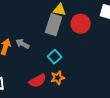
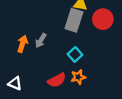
gray arrow: (23, 44) -> (41, 41), turned -88

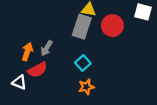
red semicircle: (57, 80) -> (37, 70), moved
white triangle: (15, 83) -> (19, 82), moved

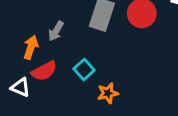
gray arrow: (47, 48) -> (56, 31), moved
cyan square: (83, 63) -> (84, 70), moved

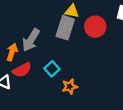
gray arrow: (56, 31) -> (31, 40), size x1.5

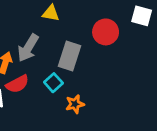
yellow triangle: (72, 11) -> (51, 13), moved
gray rectangle: (65, 28) -> (70, 56), moved

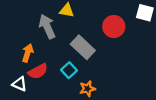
gray arrow: (28, 48) -> (47, 27), moved, turned 125
gray rectangle: (70, 56) -> (83, 47), turned -65

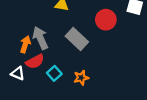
gray arrow: (47, 27) -> (40, 38), moved
cyan square: (69, 70) -> (54, 73), moved

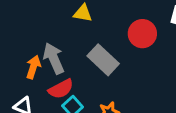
red semicircle: (35, 62) -> (61, 89), moved

